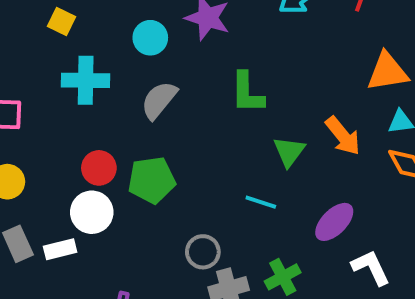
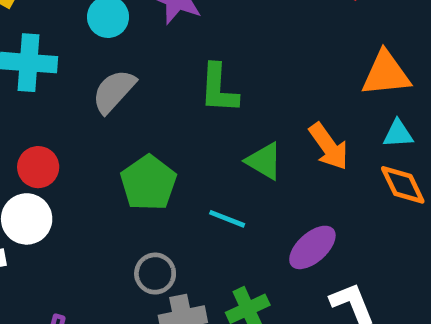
green triangle: (289, 152) -> (264, 161), turned -40
green pentagon: (152, 180) -> (148, 183), moved, turned -30

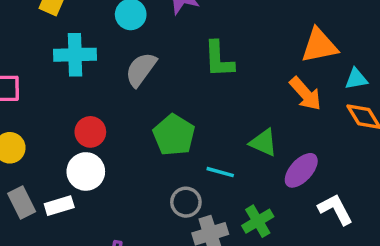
orange triangle: (386, 74) -> (319, 46), moved
green triangle: (264, 161) -> (263, 143), moved
cyan line: (227, 219) -> (220, 172), moved

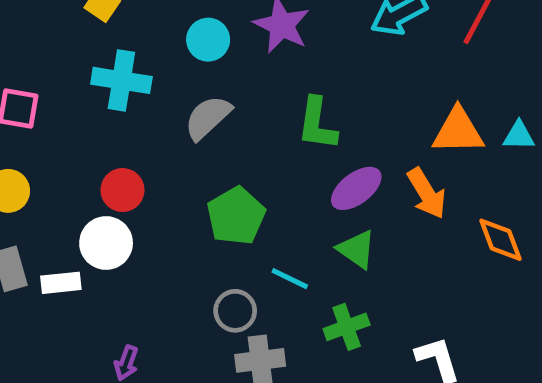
cyan triangle: (356, 79) -> (519, 136), moved
purple ellipse: (301, 170) -> (356, 188), moved
green cross: (258, 221) -> (347, 327), moved

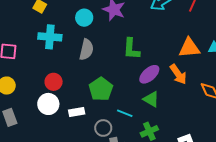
gray semicircle: (208, 118) -> (86, 50), turned 150
white rectangle: (61, 283) -> (77, 112), moved

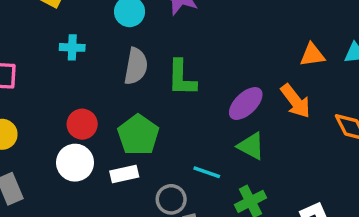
cyan cross: (50, 37) -> (72, 47), size x0.6
orange triangle: (189, 48) -> (312, 55), size x0.7
green L-shape: (131, 49) -> (182, 78), moved
green pentagon: (101, 89) -> (138, 135), moved

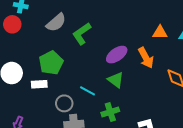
gray semicircle: (136, 66) -> (56, 23), turned 30
green L-shape: (182, 78) -> (82, 34), turned 45
red circle: (82, 124) -> (12, 24), moved

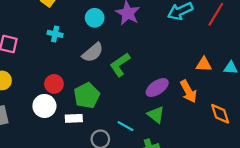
red circle: (12, 24) -> (54, 84), moved

